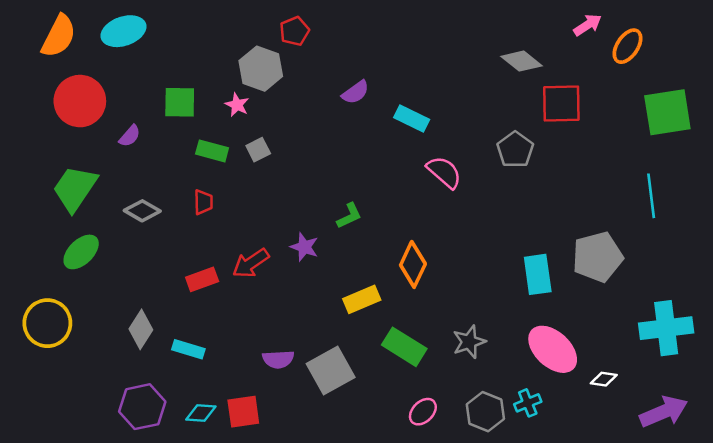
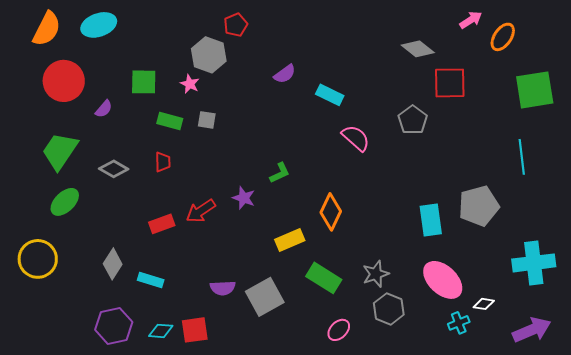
gray square: (258, 150) -> (207, 120), turned 36
cyan cross: (528, 403) -> (459, 323), moved
gray hexagon: (485, 412) -> (389, 309), moved

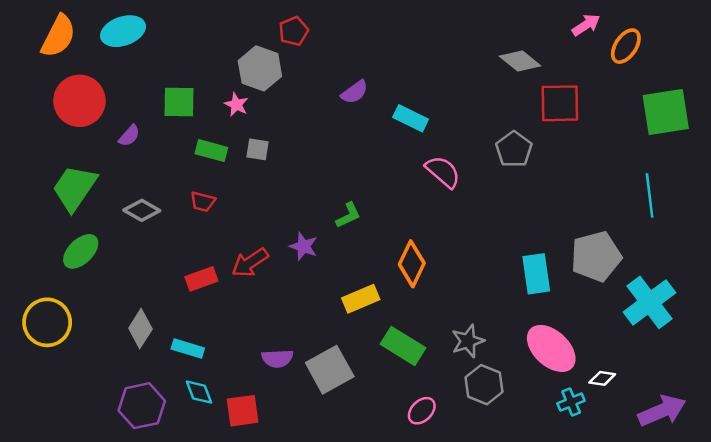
red trapezoid: (163, 162) -> (203, 202), turned 105
cyan cross: (534, 263) -> (650, 302), moved, turned -30
cyan diamond: (161, 331) -> (199, 392), moved, turned 65

